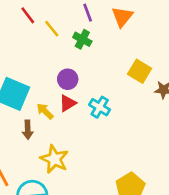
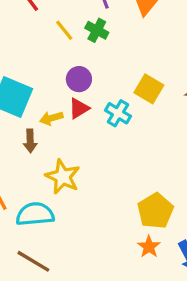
yellow line: (52, 29) -> (64, 30), moved
yellow square: (140, 71) -> (149, 89), moved
yellow arrow: (45, 111) -> (51, 118), turned -60

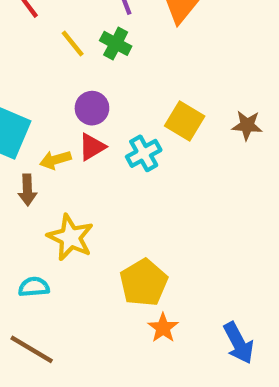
cyan cross: (118, 113) -> (144, 153), turned 30
yellow pentagon: (155, 211) -> (144, 283), moved
cyan semicircle: (35, 214) -> (34, 287), size x0.6
orange star: (149, 247) -> (163, 328), moved

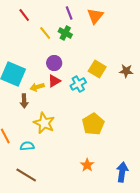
yellow pentagon: (144, 283) -> (93, 124), moved
blue arrow: (238, 343) -> (122, 172), turned -144

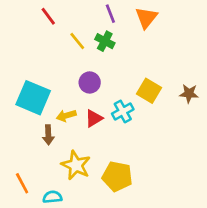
red triangle: (54, 81) -> (94, 118), moved
yellow pentagon: (93, 124) -> (117, 176), moved, turned -30

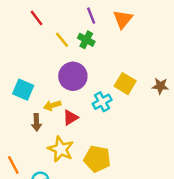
purple circle: (90, 82) -> (73, 76), size x1.5
cyan square: (33, 98) -> (23, 90), size x0.7
red triangle: (94, 118) -> (70, 118), moved

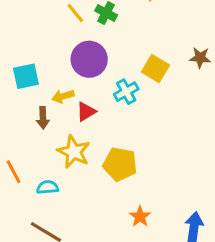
brown star: (160, 86) -> (200, 58), moved
cyan square: (23, 90) -> (26, 76), turned -35

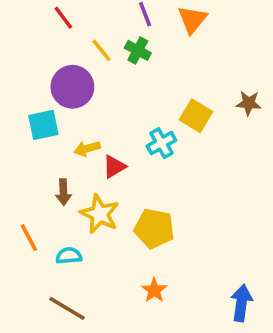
purple circle: (89, 59) -> (72, 87), moved
brown arrow: (43, 118) -> (63, 192), moved
orange star: (140, 217) -> (154, 290), moved

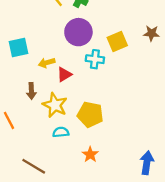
purple circle: (72, 87) -> (78, 32), moved
yellow square: (196, 116) -> (117, 42), turned 36
cyan cross: (161, 143) -> (95, 59), turned 36
cyan semicircle: (69, 256) -> (61, 132), moved

